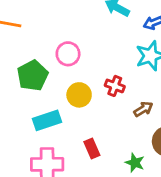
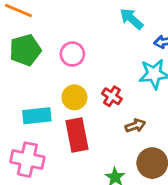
green pentagon: (33, 76) -> (25, 50), moved
red rectangle: (92, 149) -> (77, 135), moved, size x1.6

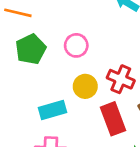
red cross: (112, 96) -> (121, 79), size x1.4
red rectangle: (77, 135) -> (113, 119), moved

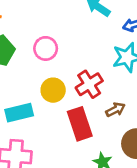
red cross: (121, 79) -> (89, 84), turned 32

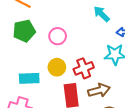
brown arrow: (115, 110) -> (99, 90), size x1.5

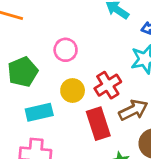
green pentagon: (24, 31) -> (23, 72), moved

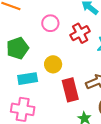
pink circle: (66, 50) -> (50, 23), moved
red cross: (108, 85) -> (80, 33), moved

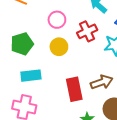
yellow circle: (53, 64) -> (59, 47), moved

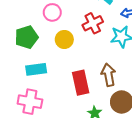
pink circle: (57, 20) -> (52, 12), moved
brown arrow: (102, 82) -> (108, 75), turned -80

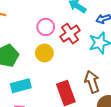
pink circle: (52, 12) -> (46, 27), moved

